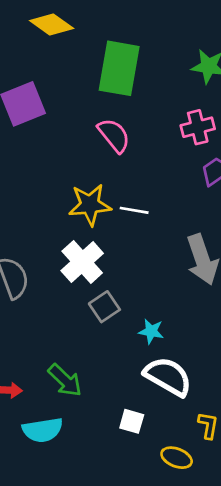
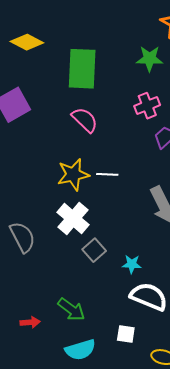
cyan semicircle: (43, 430) -> (80, 350), moved

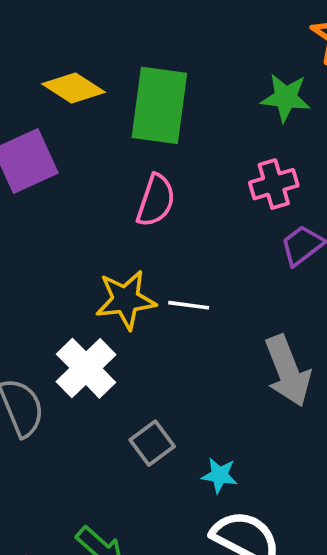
yellow diamond: (27, 42) -> (73, 88), moved
pink semicircle: (85, 120) -> (156, 200), turned 60
white cross: (73, 218) -> (86, 368), moved

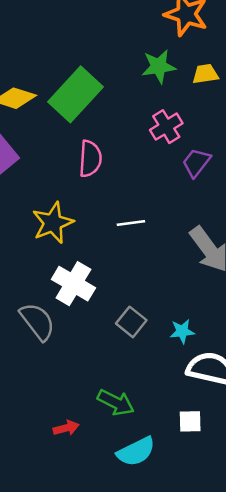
green rectangle: (159, 105) -> (75, 94), turned 50
yellow star: (126, 300) -> (53, 223), moved

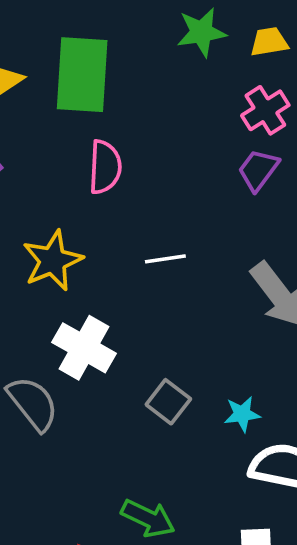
green rectangle: (75, 94) -> (82, 75), turned -38
pink cross: (166, 127) -> (265, 110), moved

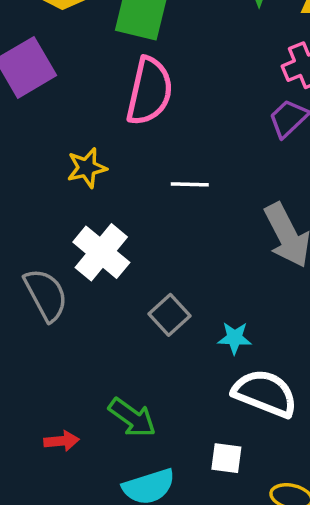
pink semicircle: (105, 167) -> (149, 91), size x1.4
yellow star: (53, 261) -> (87, 168), size x0.7

